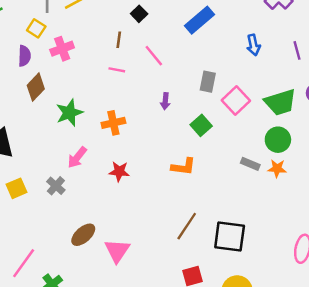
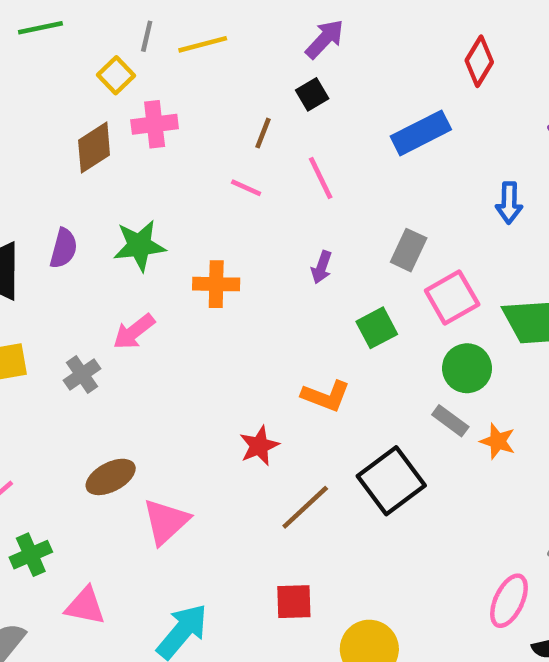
purple semicircle: (24, 56) -> (64, 248), moved
brown diamond: (36, 87) -> (94, 148), moved
green circle: (278, 140) -> (467, 368), moved
red star: (119, 171) -> (259, 446), moved, turned 30
black square: (230, 236) -> (391, 481), moved, turned 32

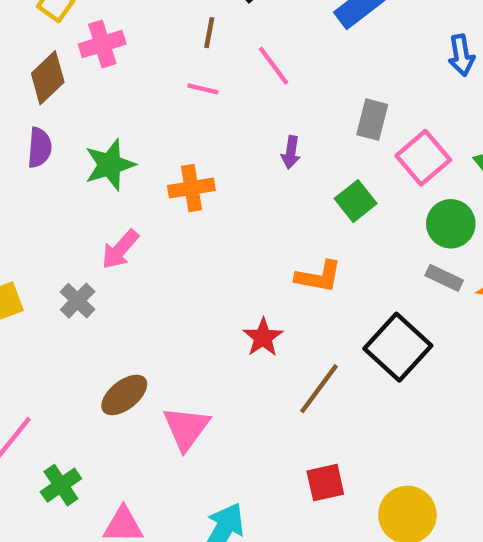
purple semicircle: (64, 248) -> (39, 148), moved

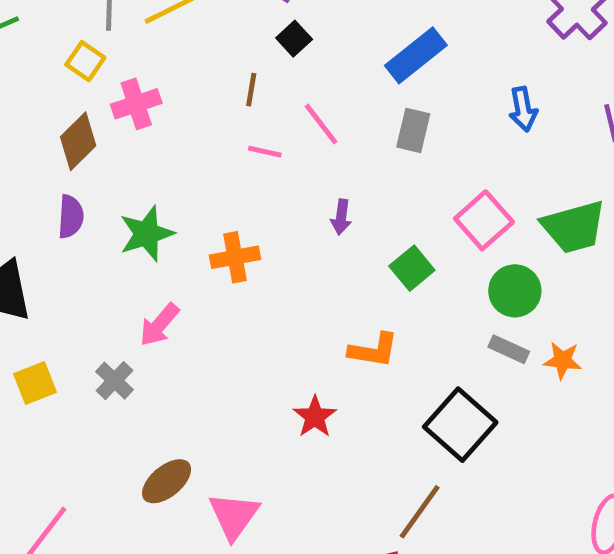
pink line: (203, 89) -> (265, 152), moved
gray rectangle: (372, 120) -> (413, 130), moved
brown line: (319, 389) -> (420, 512), moved

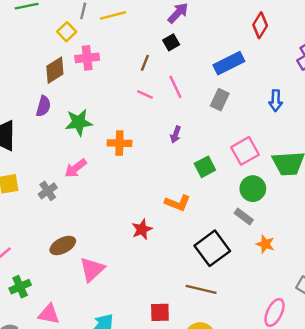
orange star: (563, 360) -> (265, 244), moved
brown line: (420, 512) -> (201, 289), moved, turned 56

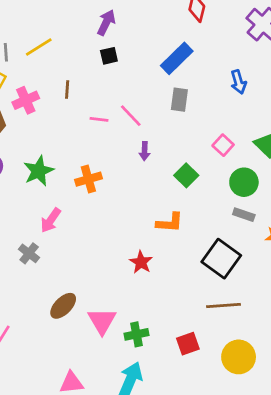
black square: (171, 42) -> (109, 56), turned 35
brown line: (145, 63) -> (67, 90), moved
pink line: (175, 87) -> (131, 116), moved
pink square: (245, 151) -> (223, 145), size x0.7
green cross: (20, 287) -> (136, 334), moved, turned 30

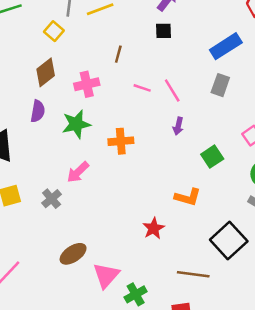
pink cross: (26, 100) -> (87, 84), moved
brown line: (223, 305) -> (193, 274), moved
green cross: (136, 334) -> (136, 294), turned -30

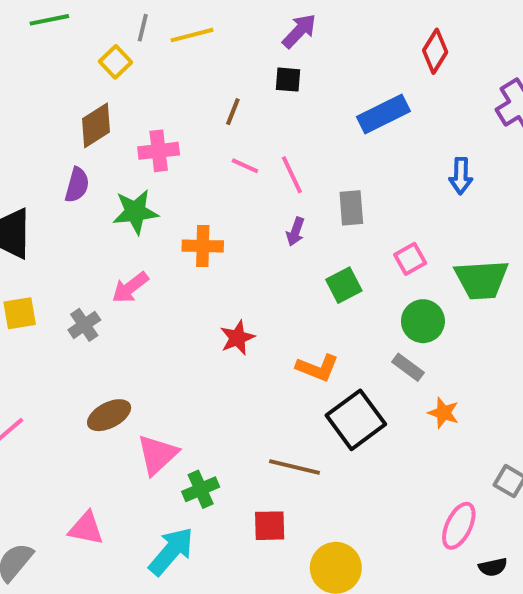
brown line: (118, 54) -> (233, 112), moved
gray rectangle: (220, 85) -> (351, 208), moved, turned -30
orange L-shape: (188, 197) -> (317, 368), moved
red star: (154, 228) -> (237, 338), moved

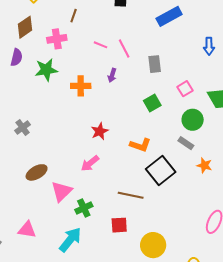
brown line: (233, 112) -> (74, 16), moved
purple arrow: (295, 232) -> (112, 75), moved
pink arrow: (130, 287) -> (90, 163), moved

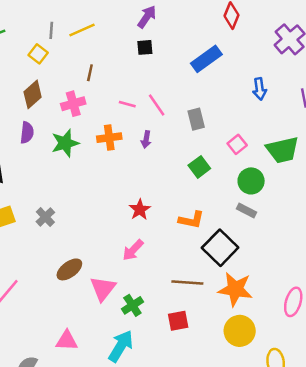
orange cross: (81, 86) -> (109, 138), moved
orange star: (204, 165) -> (235, 289), moved, size x1.8
yellow circle: (153, 245) -> (240, 331), moved

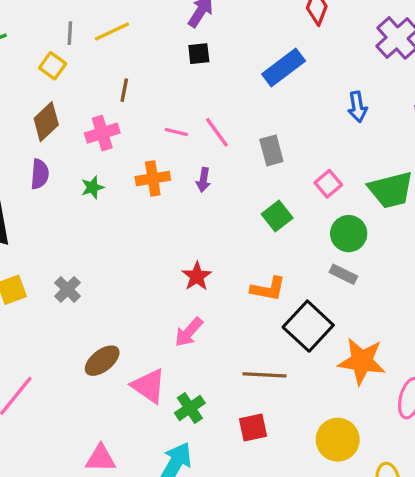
green star: (65, 143) -> (92, 187), size x0.6
pink triangle: (103, 289) -> (149, 386), turned -32
orange star: (235, 289) -> (362, 361), moved

